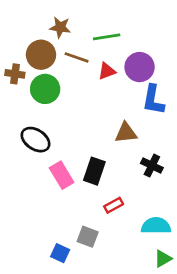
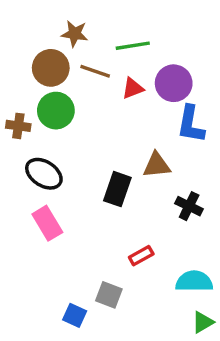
brown cross: (15, 74) -> (18, 126), moved
black rectangle: (94, 171) -> (117, 189), moved
pink rectangle: (62, 175) -> (47, 223), moved

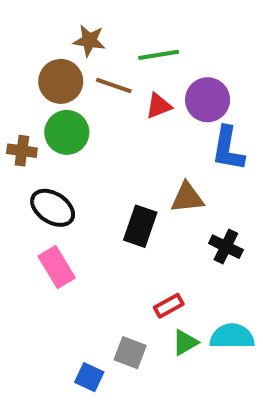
green triangle: (203, 322) -> (185, 342), moved

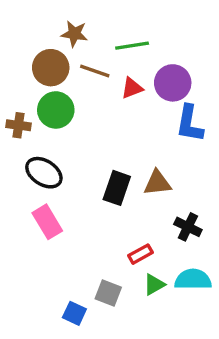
brown triangle: (187, 198) -> (157, 183), moved
black cross: (226, 247) -> (188, 227), moved

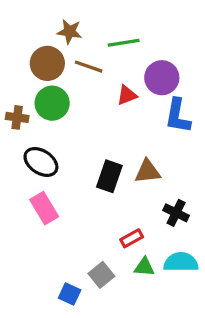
red triangle: (132, 88) -> (127, 95), moved
green triangle: (154, 285) -> (144, 267), turned 35
gray square: (108, 293) -> (101, 275), turned 30

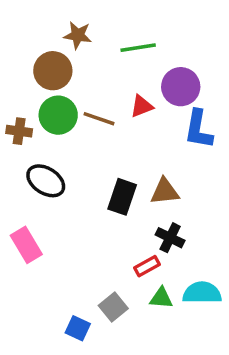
brown line: (89, 67) -> (99, 119), moved
pink rectangle: (44, 208) -> (26, 245), moved
black cross: (176, 213) -> (170, 238), moved

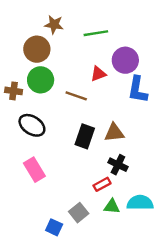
brown line: (99, 119) -> (76, 96), moved
pink rectangle: (26, 245) -> (34, 170), moved

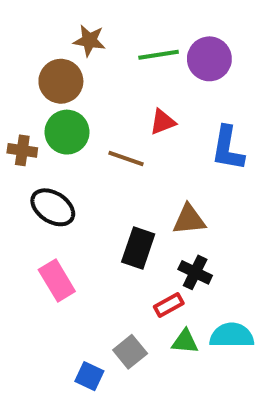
purple circle: (125, 60) -> (209, 59), moved
black rectangle: (85, 136) -> (138, 248), moved

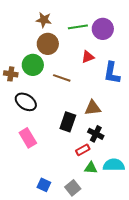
brown circle: (61, 81) -> (48, 44), moved
red triangle: (163, 122) -> (88, 57), moved
gray square: (130, 352) -> (73, 188), moved

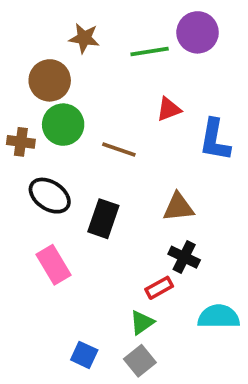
purple circle: (103, 29) -> (198, 32), moved
brown circle: (48, 44) -> (50, 80), moved
black rectangle: (68, 122) -> (103, 219), moved
green triangle: (91, 168) -> (142, 322), moved, turned -40

